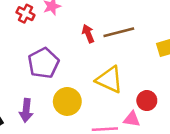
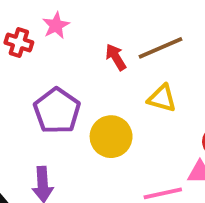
yellow triangle: (109, 80) -> (162, 98), moved, size x0.7
yellow circle: (67, 101) -> (111, 137), moved

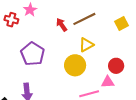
yellow triangle: (162, 98) -> (86, 45), turned -42
yellow circle: (111, 137) -> (75, 65), moved

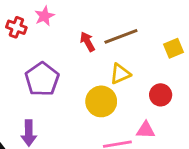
red circle: (116, 66) -> (161, 95), moved

